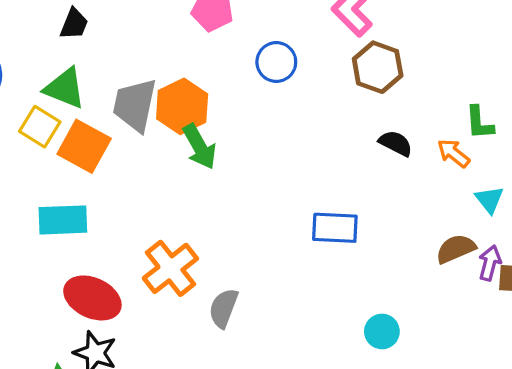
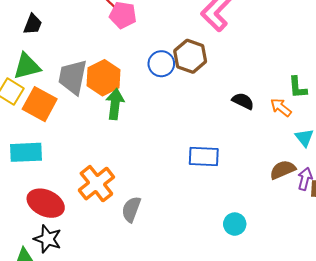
blue circle: (276, 62) -> (161, 64), moved
brown hexagon: (378, 67) -> (190, 56), moved
green triangle: (65, 88) -> (27, 66), turned -36
green arrow: (199, 147) -> (115, 104), turned -144

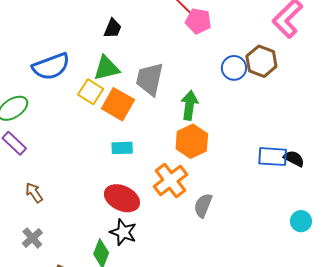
orange hexagon: (103, 78) -> (192, 141), moved
black semicircle: (243, 101) -> (294, 159), moved
cyan rectangle: (26, 152) -> (122, 148), moved, size x0.7

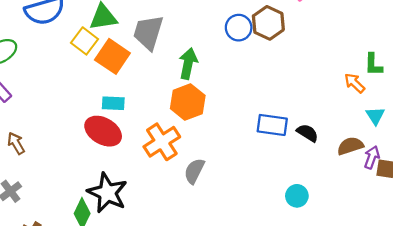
black semicircle: (294, 159) -> (307, 133), moved
red ellipse: (122, 198) -> (103, 131), moved
black star: (123, 232) -> (107, 193), size x1.4

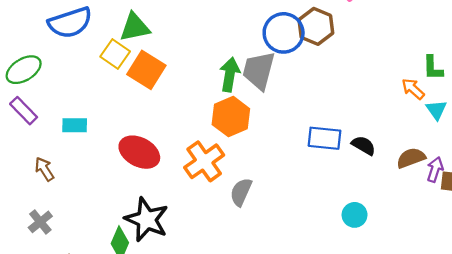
blue circle: (239, 28) -> (284, 33), size x1.4
gray trapezoid: (148, 32) -> (259, 71), moved
cyan rectangle: (113, 103) -> (75, 125), moved
cyan triangle: (375, 116) -> (436, 110), moved

